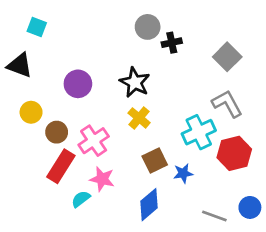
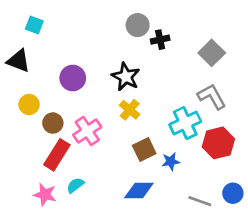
pink star: (102, 179) -> (45, 195), moved
blue diamond: (149, 205) -> (139, 191), turned 40

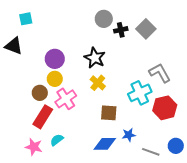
cyan square: (34, 25) -> (26, 19), turned -32
gray square: (212, 53) -> (146, 29), moved
yellow circle: (29, 104) -> (55, 79), moved
brown square: (144, 150) -> (109, 113), turned 30
blue star: (171, 161) -> (129, 135), moved

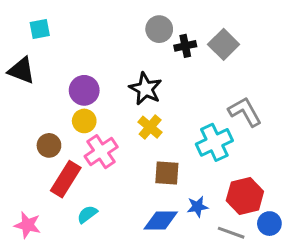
brown circle: (40, 93) -> (49, 145), moved
red hexagon: (165, 108) -> (245, 196), moved
pink star: (34, 147) -> (28, 225), moved

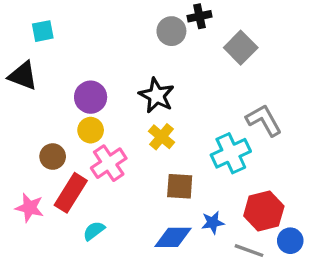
black cross: (185, 46) -> (199, 16), moved
pink star: (28, 225) -> (30, 208), moved

